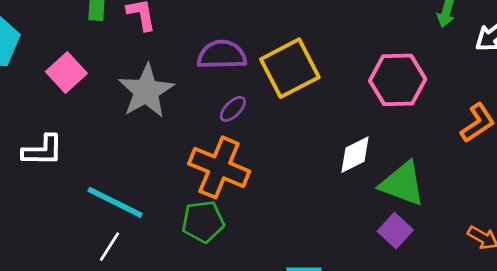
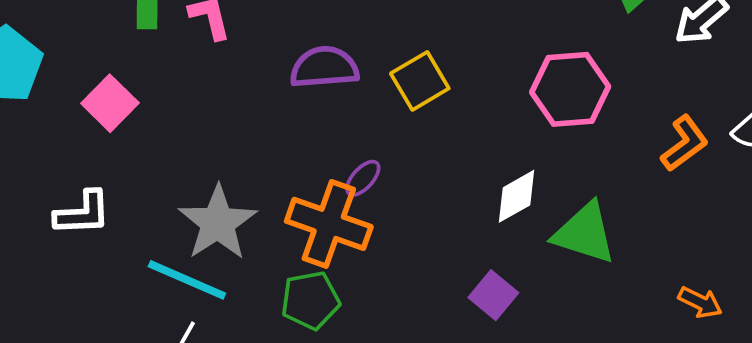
yellow square: (290, 68) -> (420, 81), size x0.7
gray star: (146, 91) -> (218, 223), moved
purple ellipse: (233, 109) -> (363, 178), moved
purple square: (395, 231) -> (493, 295), moved

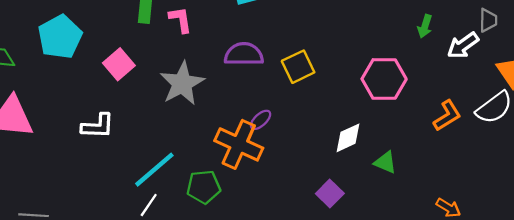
gray star: (218, 223) -> (182, 83), moved
green triangle: (585, 233) -> (385, 162), size x0.6
cyan line: (187, 280) -> (154, 170), turned -69
green pentagon: (310, 300) -> (204, 187), moved

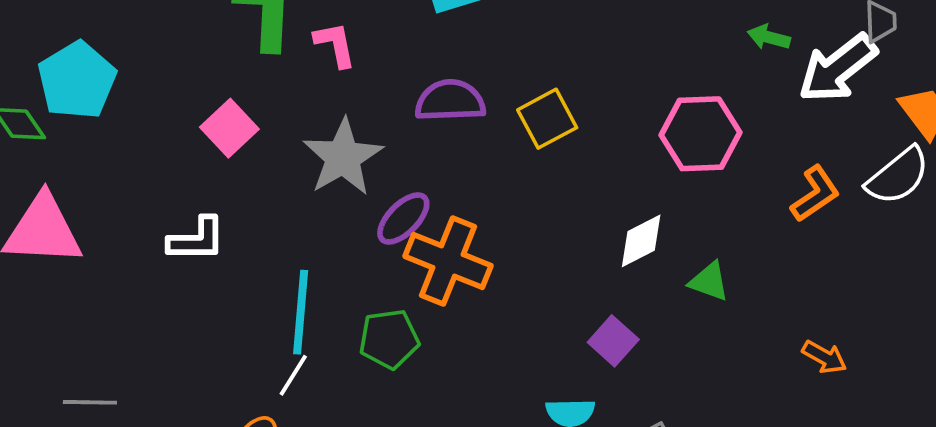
green arrow: (425, 26) -> (769, 37), turned 90
cyan pentagon: (60, 37) -> (77, 80), moved
white arrow: (463, 45) -> (838, 68), size x1.4
purple ellipse: (261, 120) -> (403, 218), moved, size x1.4
cyan line: (154, 170) -> (301, 312), turned -42

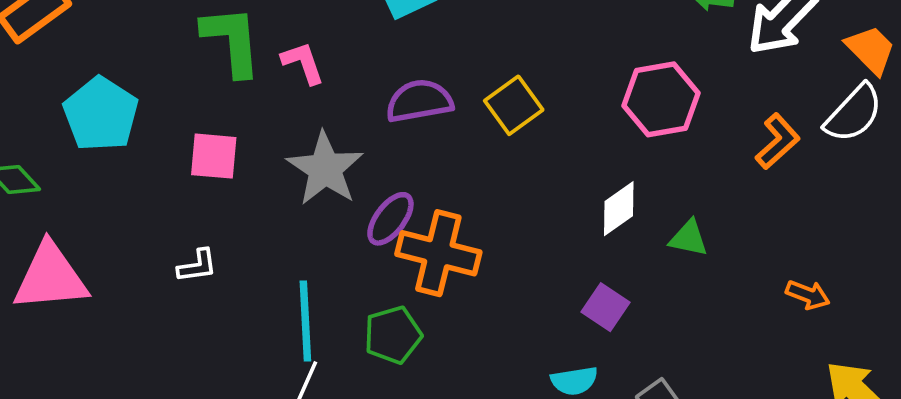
cyan pentagon: (77, 80) -> (101, 114), moved
pink square: (229, 128) -> (214, 156), turned -34
white L-shape: (197, 239) -> (197, 266), size x0.7

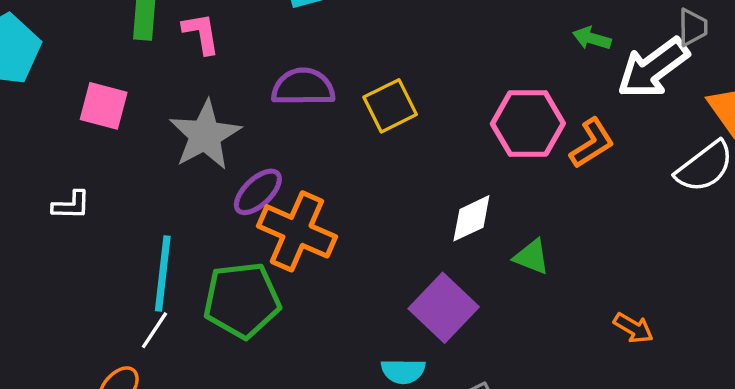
orange L-shape: (778, 141) -> (592, 143), moved
purple square: (605, 307) -> (444, 308), size x1.5
green pentagon: (393, 335) -> (242, 300), size x1.4

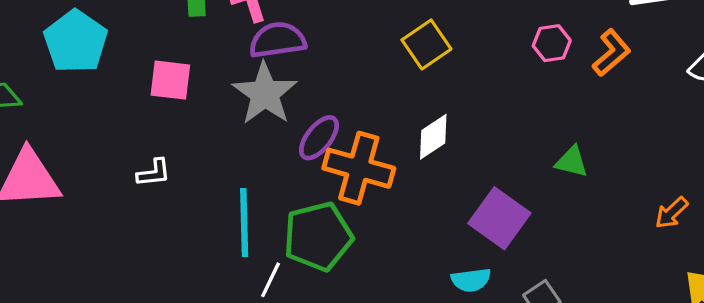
purple semicircle: (303, 87) -> (278, 40), moved
pink hexagon: (528, 124) -> (552, 43), size x0.6
white diamond: (471, 218) -> (433, 137), moved
orange arrow: (633, 328) -> (672, 213), turned 114
white line: (154, 330) -> (270, 280), moved

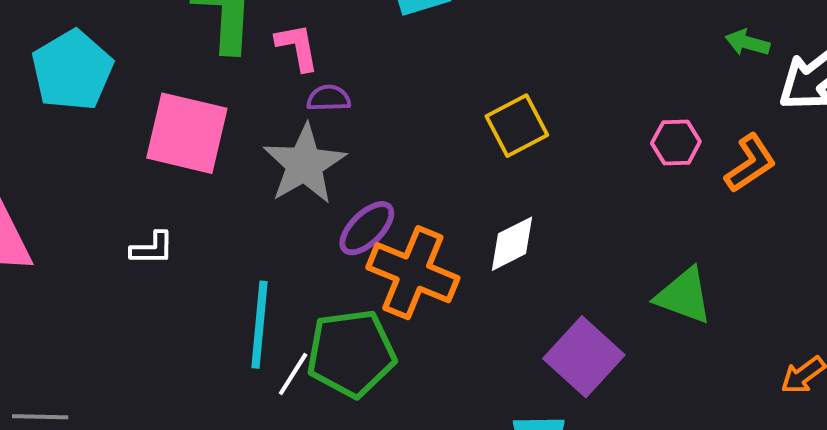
purple semicircle: (278, 40) -> (329, 98), size x0.6
pink square: (170, 80) -> (187, 133), size x1.5
green triangle: (572, 162) -> (684, 296), size x1.4
white line: (270, 280) -> (293, 374), moved

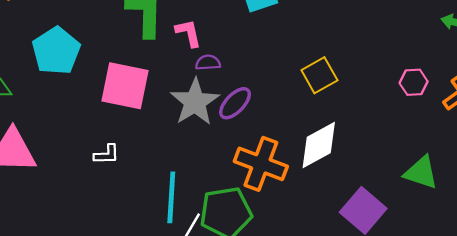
purple ellipse: (367, 228) -> (235, 103), moved
white diamond: (512, 244) -> (319, 145), size x1.4

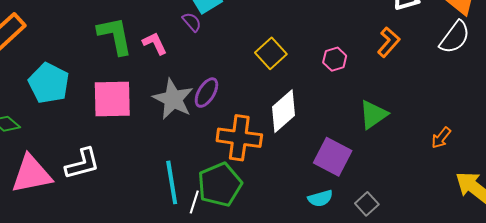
purple semicircle: (208, 63) -> (192, 22), moved, turned 65
pink hexagon: (414, 82) -> (335, 59), moved
white L-shape: (107, 154) -> (82, 164), moved, size x1.6
green triangle: (421, 173) -> (373, 115), turned -40

